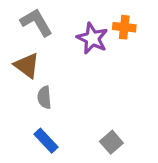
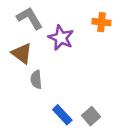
purple star: (92, 38) -> (61, 38), moved
blue rectangle: (46, 141) -> (62, 115), moved

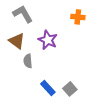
purple star: (61, 38) -> (48, 40), moved

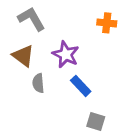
blue rectangle: (48, 88) -> (81, 86), moved
gray square: (70, 89) -> (96, 122), turned -32

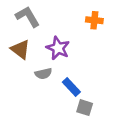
gray semicircle: (38, 83) -> (43, 74), moved, turned -98
blue rectangle: (81, 86) -> (71, 87), moved

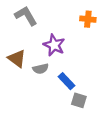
brown triangle: (20, 49) -> (17, 59), moved

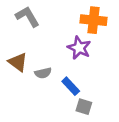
orange cross: (88, 19) -> (94, 20), size x1.5
purple star: (54, 45) -> (79, 48), moved

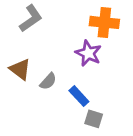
gray L-shape: (27, 17) -> (31, 18), turned 85
gray semicircle: (43, 73) -> (48, 81), turned -35

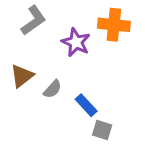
purple star: (88, 53) -> (76, 42), moved
brown triangle: (20, 69) -> (22, 76), turned 45

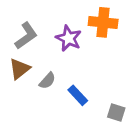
gray L-shape: (34, 20) -> (26, 36), moved
gray square: (102, 130) -> (116, 113), moved

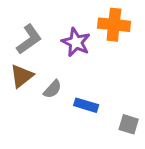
blue rectangle: (78, 95) -> (86, 105), turned -30

